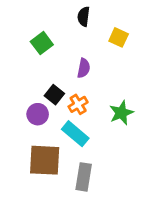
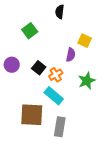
yellow square: (119, 37) -> (85, 41), moved
purple semicircle: (84, 68) -> (71, 55), moved
purple circle: (38, 114) -> (12, 65), moved

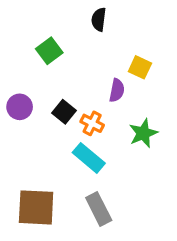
orange cross: (56, 75) -> (92, 123), turned -32
brown square: (32, 115) -> (36, 207), moved
gray rectangle: (60, 127) -> (99, 209), turned -36

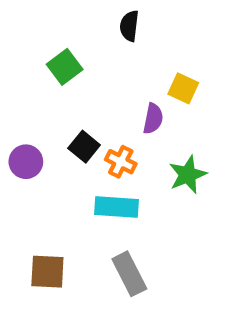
purple circle: (20, 107) -> (26, 162), moved
cyan rectangle: (89, 158) -> (116, 207), turned -36
brown square: (36, 207) -> (47, 272), size x0.7

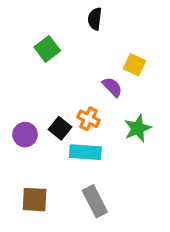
purple semicircle: (153, 119) -> (112, 87), turned -55
black square: (84, 147) -> (60, 128), moved
purple circle: (26, 162) -> (25, 135), moved

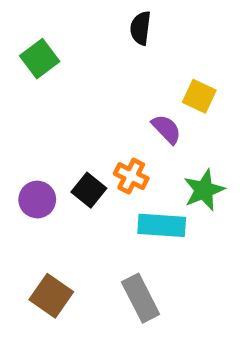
green square: (47, 49) -> (40, 59), moved
cyan rectangle: (85, 152) -> (162, 225), moved
brown square: (35, 200) -> (51, 296), turned 32

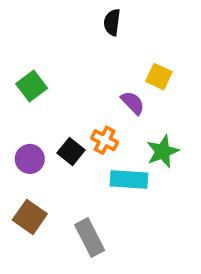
green square: (40, 59) -> (32, 86), moved
brown square: (51, 296) -> (30, 217), moved
gray rectangle: (141, 298) -> (90, 238), moved

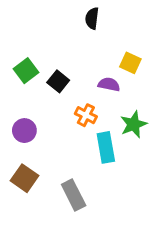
purple semicircle: (133, 103) -> (109, 84), turned -35
black square: (71, 151) -> (58, 81), moved
cyan rectangle: (129, 180) -> (106, 147), turned 76

